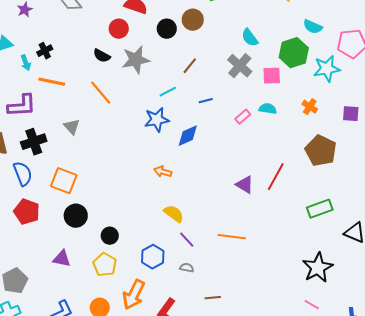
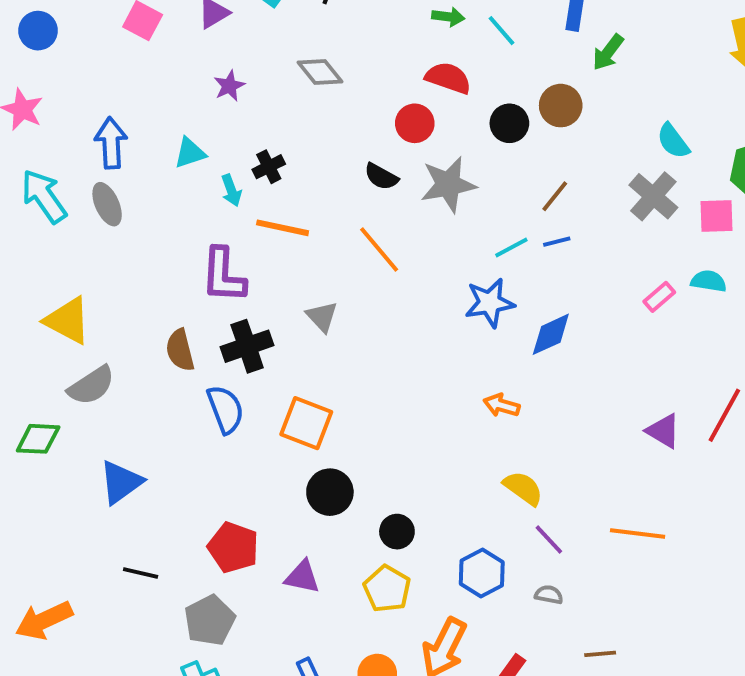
blue line: (206, 101) -> (557, 242), moved
purple L-shape: (22, 106) -> (223, 275), turned 96
red pentagon: (27, 212) -> (233, 547), moved

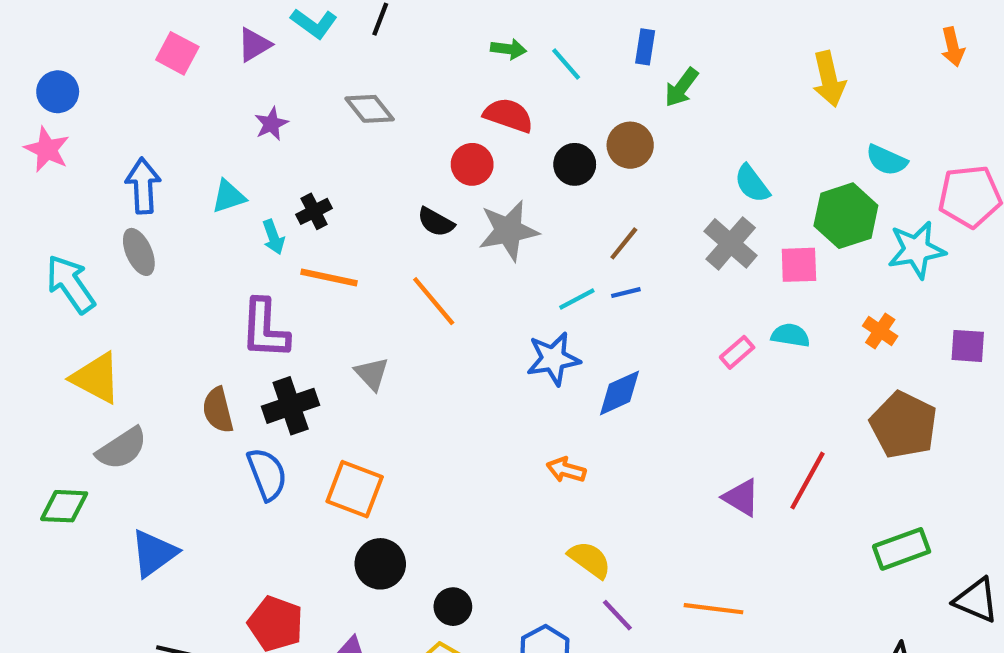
blue circle: (38, 31) -> (58, 92), moved
cyan arrow: (44, 196) -> (70, 284), moved

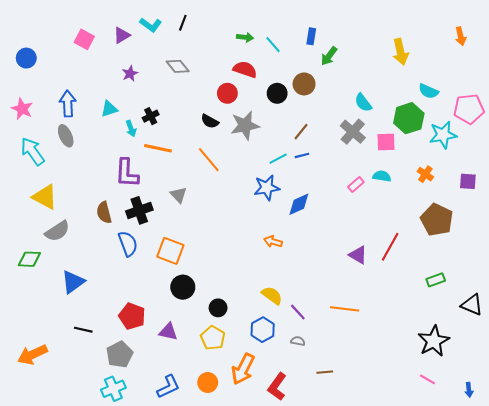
pink star: (47, 149) -> (22, 109), moved
green rectangle: (902, 549) -> (436, 280), size x0.7
yellow semicircle: (590, 560) -> (272, 295), moved

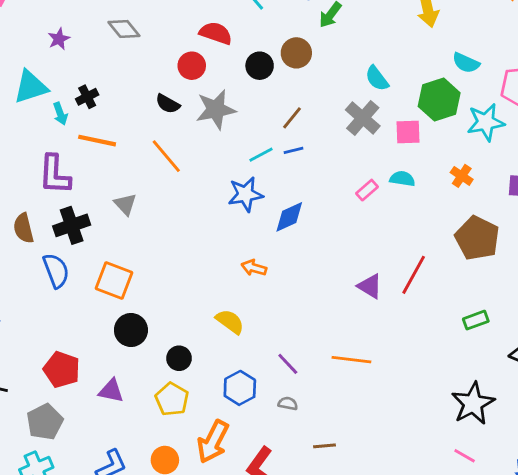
cyan triangle: (109, 109) -> (31, 87), size x1.5
yellow semicircle: (272, 295) -> (230, 321), moved

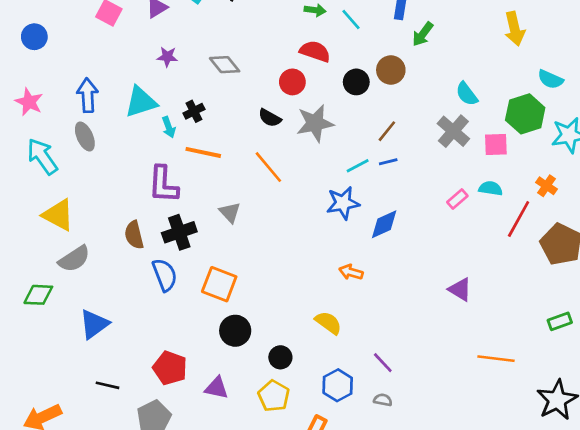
gray diamond: (124, 29) -> (225, 65), moved
purple star: (59, 39) -> (167, 57), turned 30
red line: (414, 275) -> (519, 219), moved
orange line: (351, 360) -> (496, 359), moved

